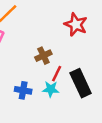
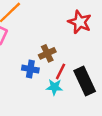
blue cross: (23, 90) -> (30, 69), moved

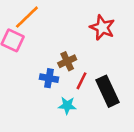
cyan star: (54, 87) -> (67, 105), moved

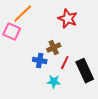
red star: (102, 27) -> (68, 19), moved

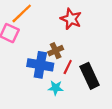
blue cross: (40, 61) -> (40, 65), size x1.6

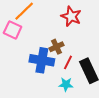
cyan star: (56, 88) -> (66, 84), moved

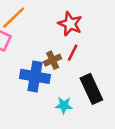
red line: (68, 62) -> (73, 53), moved

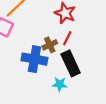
black rectangle: (91, 89) -> (71, 63), moved

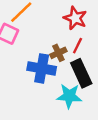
cyan star: (60, 84) -> (69, 96), size x1.5

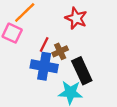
red line: (78, 46) -> (44, 45), moved

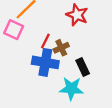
black rectangle: (82, 71) -> (83, 67), size x0.7

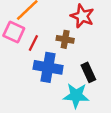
red line: (45, 41) -> (33, 43), moved
brown cross: (61, 48) -> (65, 39), moved, turned 35

